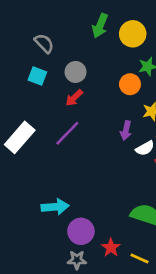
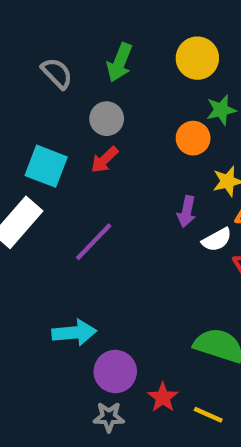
green arrow: (100, 26) -> (120, 62), moved
cyan square: (37, 76) -> (46, 166), moved, size x1.4
purple line: (67, 133) -> (94, 242), moved

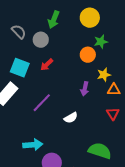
gray semicircle: (57, 73) -> (19, 32), moved
gray circle: (107, 119) -> (41, 40), moved
white semicircle: (217, 240) -> (71, 118), moved

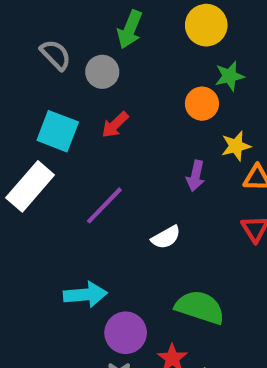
green semicircle: (100, 151) -> (200, 307), moved

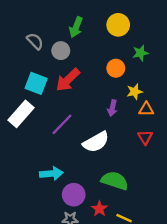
green star: (230, 76) -> (140, 53), moved
red arrow: (115, 125) -> (68, 80), size x1.6
white semicircle: (166, 237) -> (96, 142), size x1.6

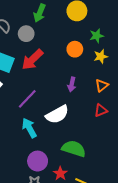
yellow star: (135, 92) -> (101, 56), moved
orange triangle: (146, 109) -> (102, 85), turned -40
red triangle: (145, 137) -> (101, 110), turned 40
cyan arrow: (51, 174) -> (29, 128), moved, turned -114

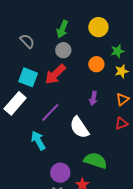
gray circle: (26, 34) -> (63, 50), moved
white semicircle: (57, 114) -> (79, 127), turned 85
cyan arrow: (29, 128) -> (38, 141), moved

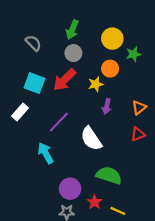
yellow circle: (98, 27) -> (112, 39), moved
yellow star: (121, 71) -> (96, 84), moved
white rectangle: (15, 103) -> (20, 112), size x0.7

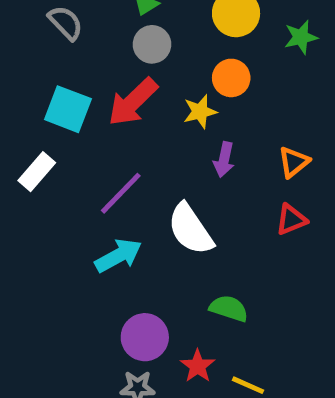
green star: (133, 54) -> (301, 37), moved
cyan arrow: (46, 153) -> (118, 256), moved, turned 90
green semicircle: (109, 175) -> (229, 308), size x0.7

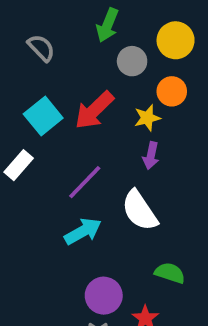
gray circle: (152, 44) -> (132, 61), moved
cyan square: (68, 109) -> (43, 116), turned 30
purple arrow: (224, 160) -> (151, 156), moved

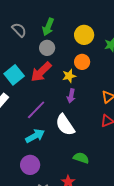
gray semicircle: (41, 48) -> (19, 30), moved
gray circle: (132, 61) -> (47, 48), moved
purple circle: (104, 296) -> (30, 165), moved

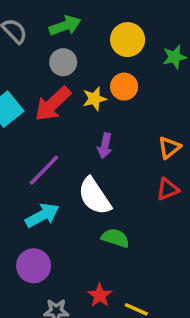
green arrow: (48, 27) -> (65, 26), turned -132
yellow star: (69, 76) -> (94, 99), moved
green semicircle: (81, 158) -> (115, 238), moved

